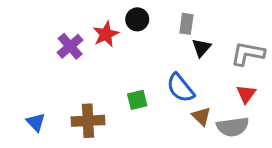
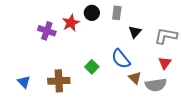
gray rectangle: (186, 24) -> (117, 13), moved
purple cross: (70, 46) -> (47, 31), turned -30
green square: (137, 100) -> (92, 67), turned -32

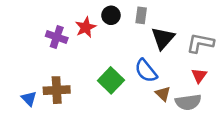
black triangle: (135, 32) -> (163, 38), size x1.5
green square: (92, 67) -> (111, 80), size x1.5
brown cross: (59, 81) -> (57, 90), moved

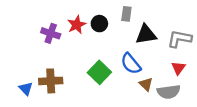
black circle: (111, 15) -> (99, 24), moved
black triangle: (163, 38) -> (146, 34), turned 40

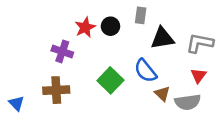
purple cross: (51, 33) -> (62, 51), moved
blue triangle: (26, 89) -> (16, 103), moved

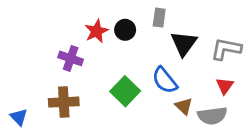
black triangle: (162, 38) -> (184, 43), turned -45

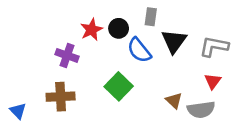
blue semicircle: (165, 80) -> (139, 50), moved

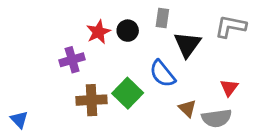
gray L-shape: (214, 46) -> (230, 26), moved
blue semicircle: (139, 50) -> (162, 74), moved
purple cross: (67, 55) -> (72, 60), turned -35
brown cross: (61, 97) -> (91, 100), moved

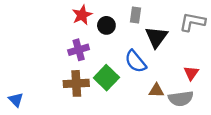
red star: (98, 32) -> (82, 15), moved
purple cross: (72, 60) -> (79, 50), moved
brown triangle: (187, 108) -> (156, 90), turned -42

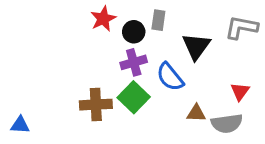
gray rectangle: (135, 15) -> (158, 20), moved
purple cross: (79, 50) -> (134, 62), moved
blue triangle: (16, 100) -> (20, 125), turned -42

